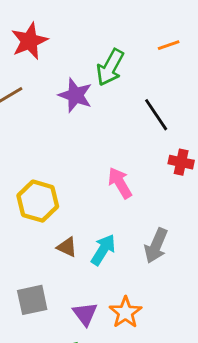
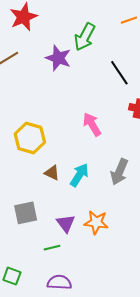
orange star: (125, 312) -> (96, 222), turned -30

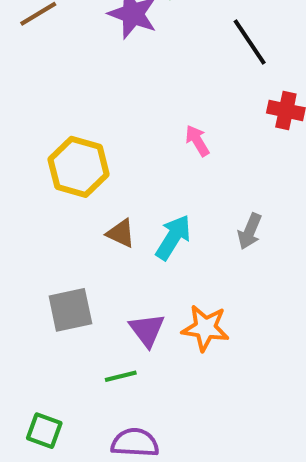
pink arrow: (92, 124) -> (197, 141), size x0.7
gray arrow: (119, 172) -> (250, 231), size x0.7

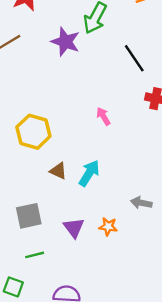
gray arrow: (250, 231) -> (141, 203), moved, turned 78
orange star: (205, 328) -> (108, 227), size x0.7
green line: (121, 376) -> (35, 255), moved

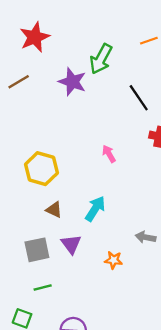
brown triangle: (58, 171) -> (54, 210), moved
purple triangle: (74, 228) -> (71, 244), moved

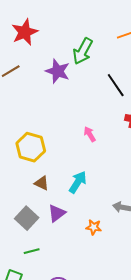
purple triangle: (71, 244) -> (57, 213), turned 30
gray square: (37, 250) -> (27, 218), turned -35

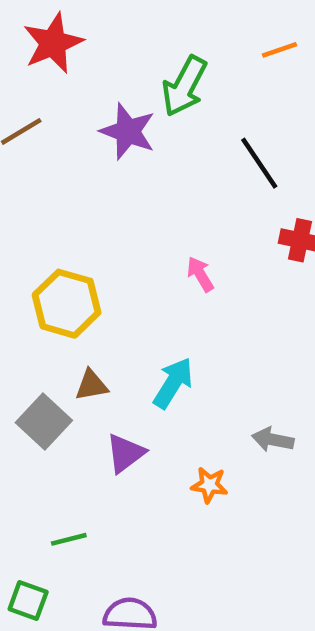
brown triangle: (42, 183) -> (91, 385), turned -35
gray square: (27, 218) -> (44, 421), moved

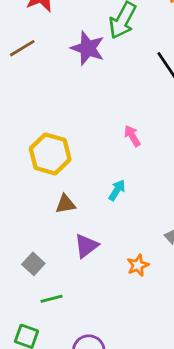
cyan arrow: (173, 383) -> (117, 190), moved, size x0.7
gray square: (44, 421) -> (33, 264), moved, size x0.7
orange star: (209, 485) -> (138, 265), turned -30

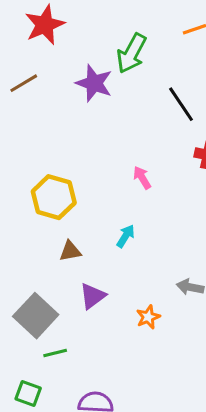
gray square: (33, 264) -> (36, 316), size x1.8

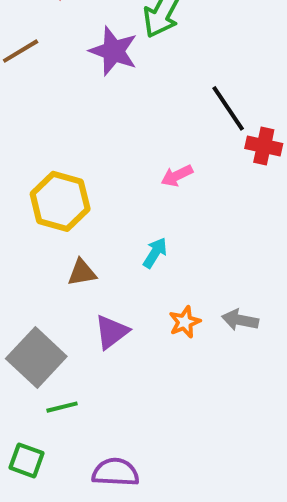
black line: (181, 104) -> (228, 108), moved
pink arrow: (142, 178) -> (177, 176), turned -85
orange star: (148, 317) -> (185, 322), moved

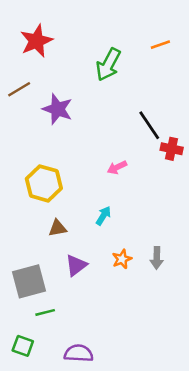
purple star: (113, 51) -> (58, 109), moved
gray arrow: (240, 320) -> (157, 258), turned -100
gray square: (36, 358) -> (29, 281), turned 32

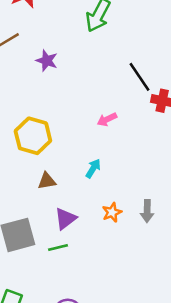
purple star: (58, 109) -> (47, 61), size x0.7
green line: (45, 312) -> (58, 247), moved

